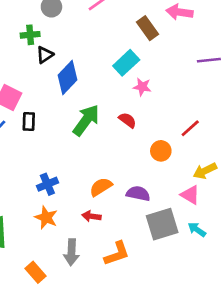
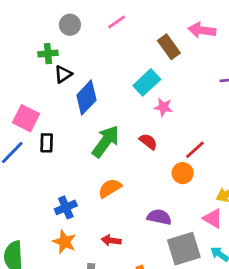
red line: (190, 128) -> (195, 150), moved
orange semicircle: (101, 187) -> (110, 188), moved

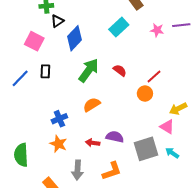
pink star: (163, 107) -> (157, 30), moved
pink square: (26, 118) -> (34, 41), moved
purple semicircle: (159, 217) -> (115, 137), moved

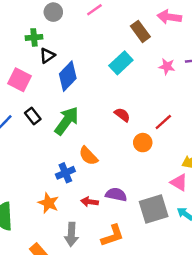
green arrow: (89, 70) -> (67, 121), moved
black rectangle: (45, 71) -> (33, 116), turned -40
orange circle: (145, 94) -> (143, 143), moved
orange semicircle: (92, 105) -> (88, 156), turned -102
blue cross: (59, 119) -> (65, 173), moved

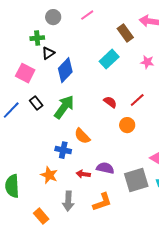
red line: (163, 122) -> (137, 100), moved
blue cross: (65, 173) -> (63, 150), turned 35

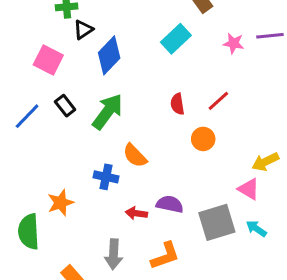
red semicircle: (110, 102) -> (177, 104), turned -136
orange star: (49, 175) -> (60, 203), moved, turned 30

